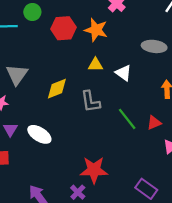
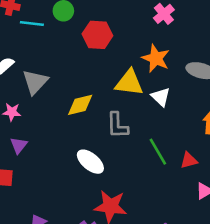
orange star: (96, 30) -> (156, 58), moved
yellow triangle: (95, 65) -> (129, 83), size x1.6
white ellipse: (39, 134) -> (90, 162), moved

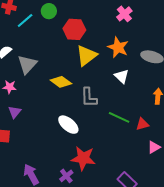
cyan line: (32, 24) -> (25, 21), turned -48
yellow triangle: (129, 83) -> (86, 56), moved, turned -45
yellow diamond: (80, 105) -> (61, 82), turned 50
green line: (158, 152) -> (119, 117), turned -35

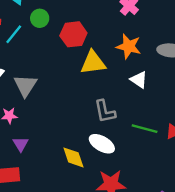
yellow triangle: (86, 56) -> (93, 63), turned 40
yellow diamond: (61, 82) -> (73, 157), moved, turned 45
white ellipse: (68, 125) -> (102, 144), moved

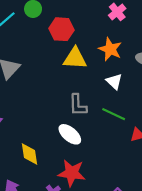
green line: (145, 129) -> (114, 114), moved
yellow diamond: (73, 157) -> (30, 154), moved

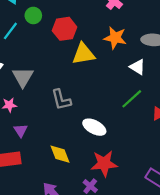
white triangle: (114, 81) -> (138, 67), moved
gray L-shape: (78, 105) -> (61, 100), moved
green line: (114, 114) -> (132, 99), turned -55

